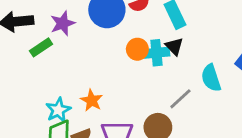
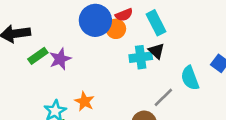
purple star: (63, 23) -> (60, 59), moved
orange circle: (137, 49) -> (116, 29), moved

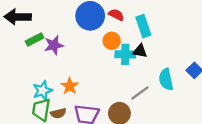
red semicircle: (124, 15) -> (116, 15), turned -140
orange circle: (116, 29) -> (112, 41), moved
black triangle: (156, 51) -> (140, 51), turned -42

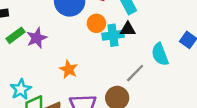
orange star: (70, 86) -> (69, 69), moved
cyan star: (42, 91) -> (21, 89), moved

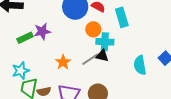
black triangle: (128, 29) -> (102, 56), moved
green rectangle: (16, 35) -> (25, 38), moved
gray line: (135, 73) -> (90, 59), moved

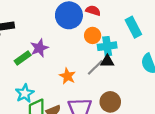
cyan rectangle: (122, 17) -> (133, 27), moved

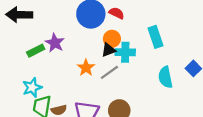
purple star: (39, 48) -> (55, 43), turned -30
black triangle: (107, 61) -> (108, 50), moved, turned -32
orange star: (67, 76) -> (86, 68), moved

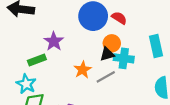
green rectangle: (36, 51) -> (37, 60), moved
cyan star: (32, 87) -> (26, 84), turned -30

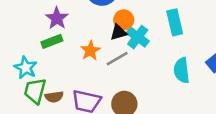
cyan cross: (124, 58) -> (138, 37), turned 30
green rectangle: (37, 60) -> (52, 41), moved

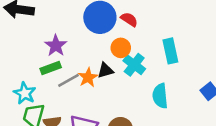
black triangle: (118, 32) -> (105, 70), moved
gray line: (117, 59) -> (68, 80), moved
cyan semicircle: (182, 70) -> (160, 96), moved

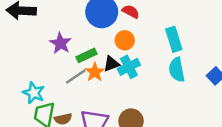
cyan cross: (134, 65) -> (129, 67), moved, turned 30
green rectangle: (51, 68) -> (86, 55), moved
cyan semicircle: (160, 96) -> (177, 70), moved

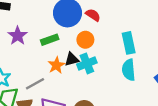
purple star: (60, 43) -> (18, 36), moved
green rectangle: (86, 55) -> (50, 40), moved
gray line: (76, 77) -> (35, 84), moved

